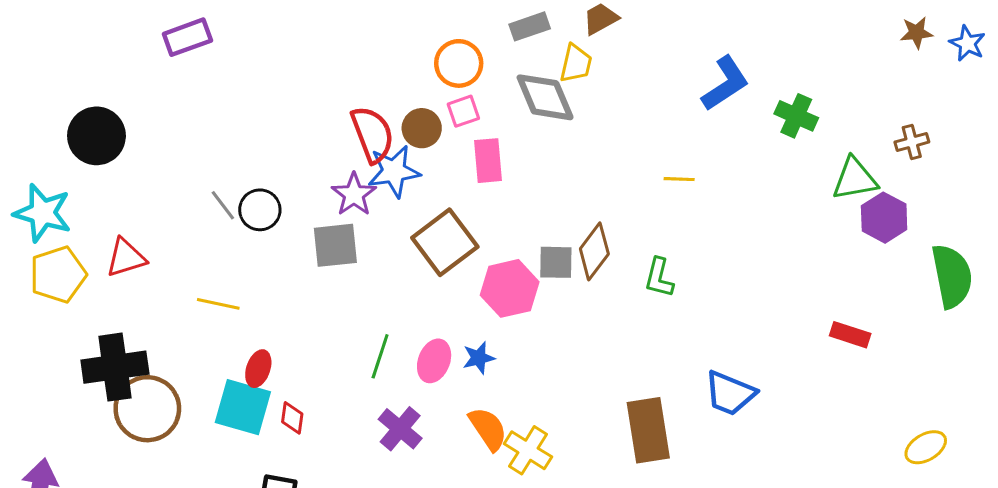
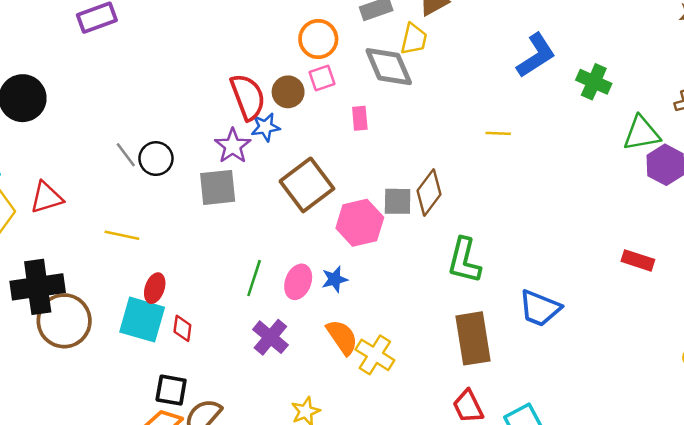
pink rectangle: (488, 161) -> (360, 118), moved, size x0.7
blue star: (394, 171) -> (265, 127), size x0.7
green L-shape: (659, 278) -> (464, 260), moved, size x1.4

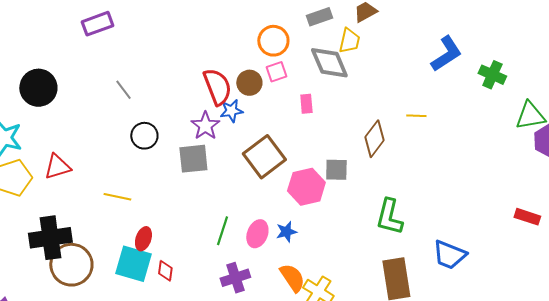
gray line: (126, 155) -> (123, 90), moved
brown diamond: (429, 193) -> (374, 139), moved
purple cross: (270, 337) -> (235, 278), turned 32

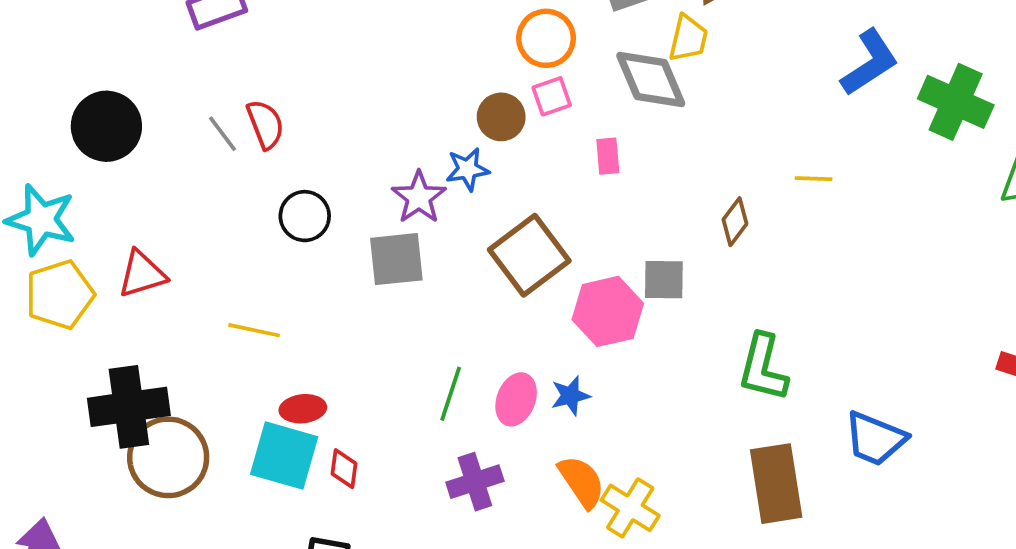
green cross: (492, 75) -> (956, 102), size x1.4
red semicircle: (217, 87) -> (265, 124), moved, size x0.7
gray line: (123, 90) -> (222, 134), moved
brown diamond: (374, 139) -> (735, 222), size x0.7
red ellipse: (143, 239) -> (303, 409), turned 65

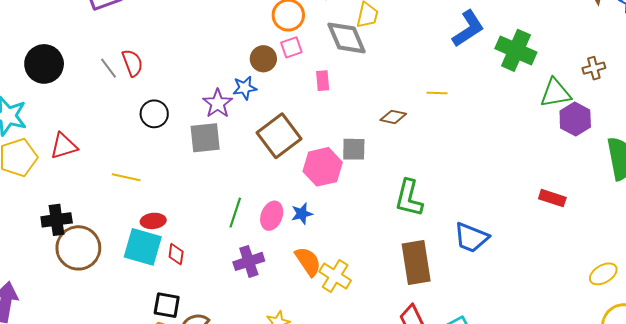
brown diamond: (735, 222) -> (393, 117), turned 65
black cross: (129, 407) -> (57, 220), size x0.7

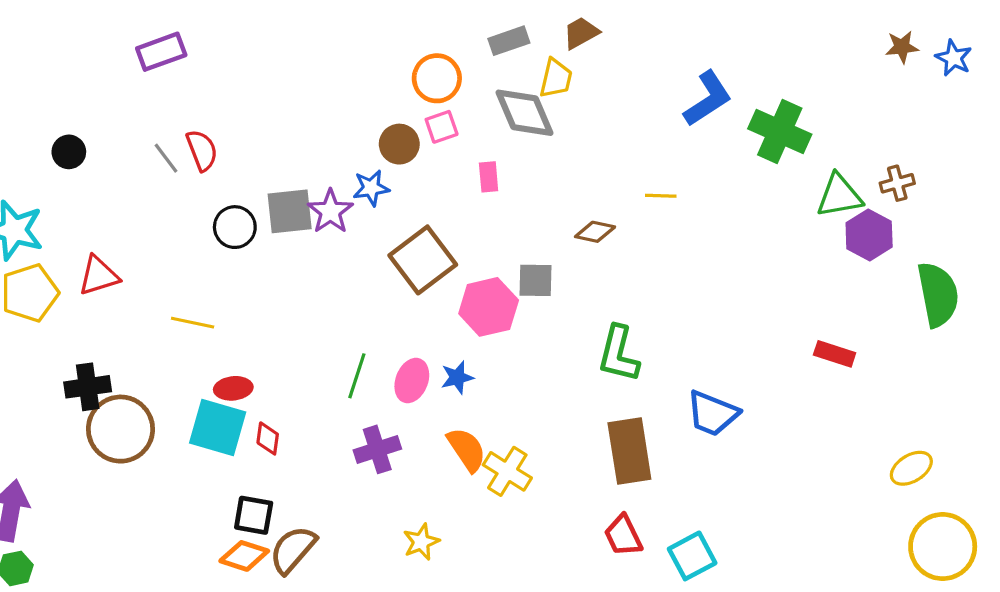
black circle: (44, 64) -> (69, 152), size x0.6
brown cross: (594, 68) -> (897, 183), moved
gray square: (205, 138) -> (290, 211), moved

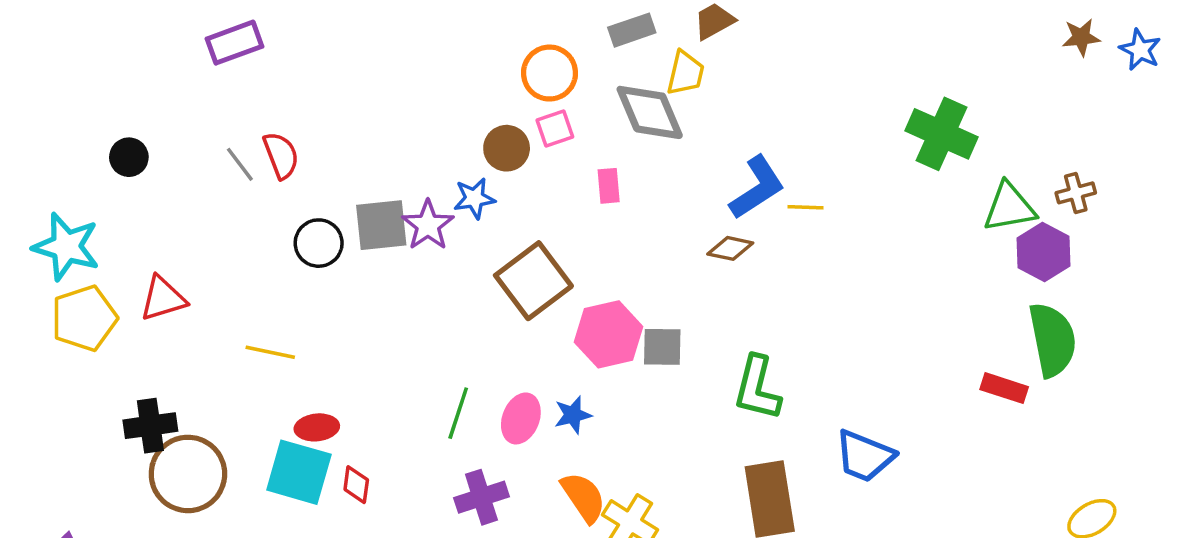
blue L-shape: (708, 99) -> (757, 188), moved
gray square: (536, 280) -> (662, 347), moved
green semicircle: (938, 294) -> (1052, 340), moved

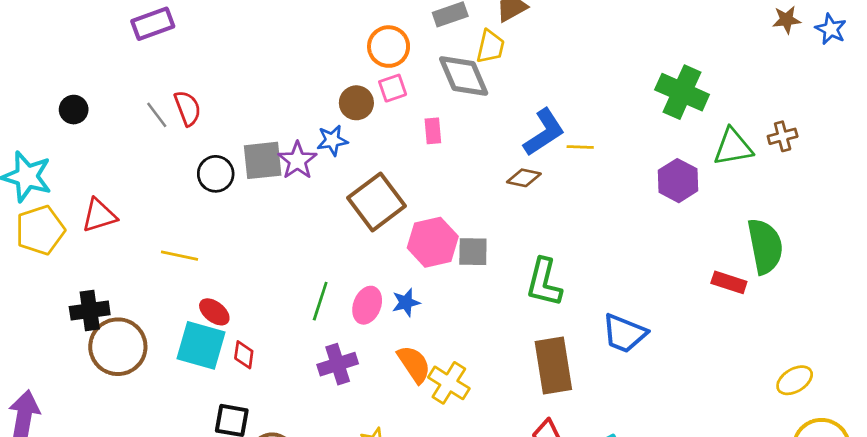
purple hexagon: (1044, 252) -> (678, 181), moved
red ellipse: (317, 427) -> (214, 312), turned 44

